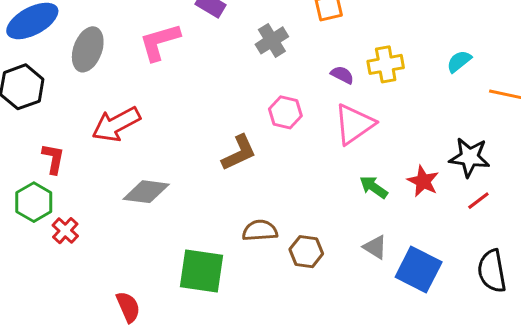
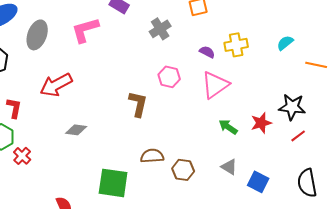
brown L-shape: (239, 153) -> (138, 104), turned -52
red star: (423, 181) -> (261, 123), turned 30
gray diamond: (146, 192) -> (76, 130), size x0.7
blue square: (419, 269) -> (258, 182), size x0.7

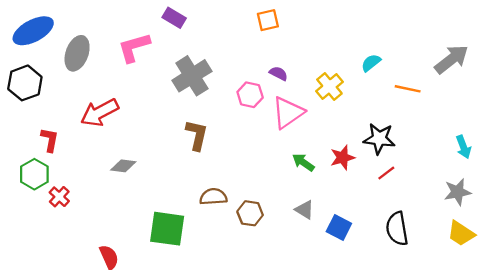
gray cross: (160, 29) -> (192, 76), moved, size x1.5
yellow cross: (236, 45) -> (329, 86), moved, turned -30
pink hexagon: (169, 77) -> (250, 95), moved

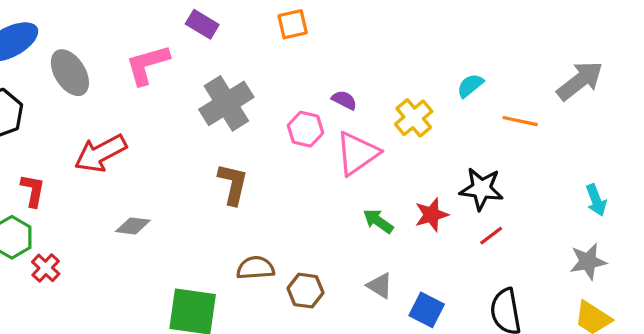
orange square: (268, 20) -> (293, 24), moved
gray ellipse: (77, 53) -> (70, 73), turned -52

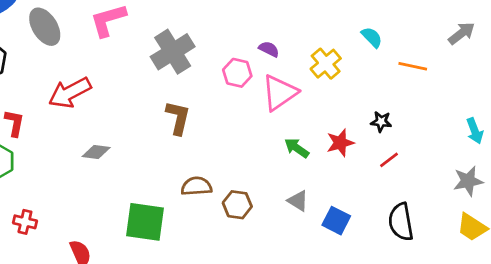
gray arrow: (580, 81) -> (462, 33), size x0.7
cyan semicircle: (470, 86) -> (372, 37), turned 85
black star: (481, 189) -> (381, 122), size x0.6
red cross: (46, 268) -> (25, 222), moved, turned -30

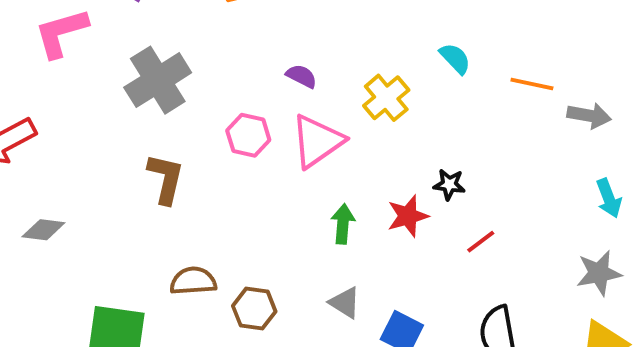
gray arrow: (462, 33) -> (589, 116), moved, turned 48
orange line: (413, 66) -> (532, 84), moved
pink hexagon: (237, 73) -> (248, 135), moved
black star: (381, 122) -> (449, 184), moved
green arrow: (297, 148) -> (343, 224), turned 60

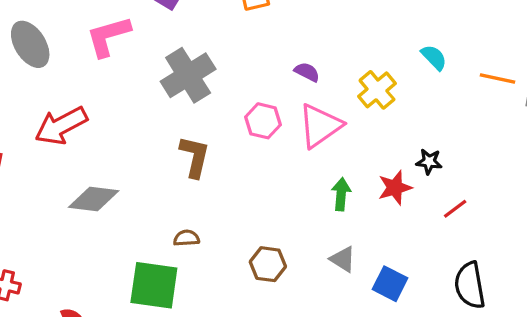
gray diamond: (43, 230) -> (94, 199), size x1.4
brown semicircle: (193, 281) -> (186, 238), moved, size x0.7

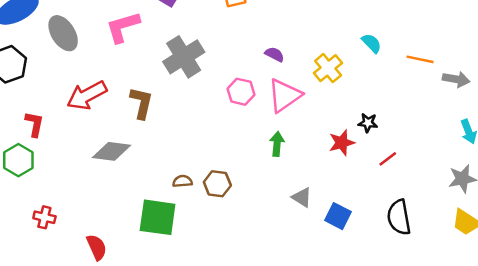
brown L-shape: (195, 157) -> (141, 103), moved
green arrow: (341, 194) -> (277, 144), moved
brown hexagon: (268, 264) -> (217, 184), moved

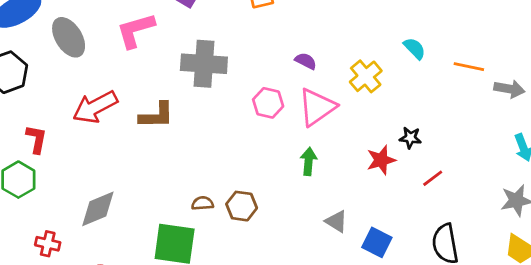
gray cross: (184, 57) -> (204, 64), turned 36
brown L-shape: (141, 103) -> (156, 115), turned 76
gray diamond: (112, 151) -> (98, 209), moved, turned -30

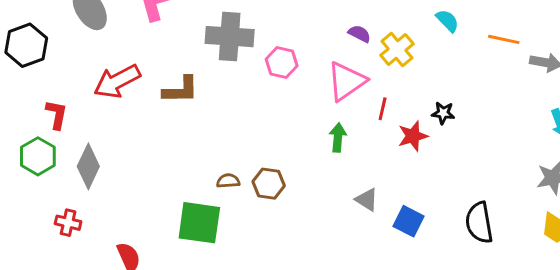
purple semicircle: (306, 61) -> (359, 34), moved
pink hexagon: (268, 103) -> (282, 63), moved
red line: (433, 178) -> (383, 109), moved, turned -40
gray diamond: (98, 209) -> (88, 166), moved, turned -42

